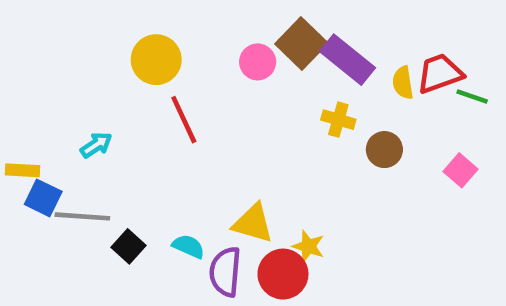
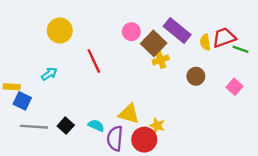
brown square: (301, 43) -> (154, 43), moved
yellow circle: (156, 60) -> (60, 30), moved
yellow cross: (338, 120) -> (161, 60), moved, turned -35
gray line: (82, 216) -> (34, 127), moved

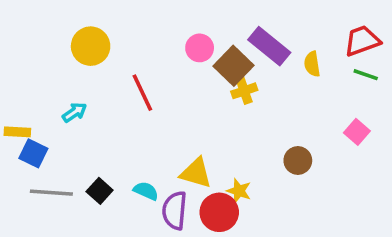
red trapezoid: (224, 38) -> (362, 41), moved
brown circle: (196, 76) -> (298, 160), moved

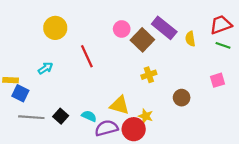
yellow cross: (244, 91) -> (149, 75), moved
pink square: (357, 132) -> (218, 80), turned 32
purple semicircle: (175, 211) -> (106, 128), turned 70

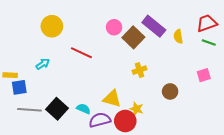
red line: (87, 56) -> (81, 53), turned -40
blue square: (20, 93) -> (19, 87), turned -35
black square: (61, 116) -> (57, 109), size x1.5

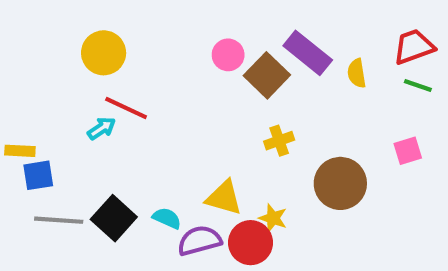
red line: (81, 53) -> (126, 108), moved
cyan arrow: (43, 64) -> (102, 128), moved
brown circle: (170, 91) -> (340, 183), size x1.6

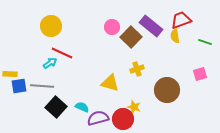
red trapezoid: (414, 47) -> (181, 20), moved
yellow triangle: (224, 198) -> (110, 83), moved
gray line: (59, 220) -> (42, 86), moved

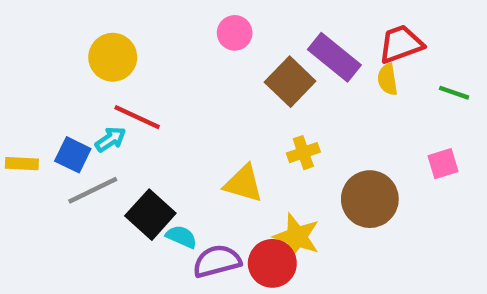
pink circle: (112, 27) -> (235, 33), moved
blue square: (19, 86) -> (73, 155), moved, turned 35
gray line: (42, 86) -> (93, 190), turned -30
black square: (56, 107) -> (150, 215), moved
yellow star: (134, 107) -> (297, 237), size x1.5

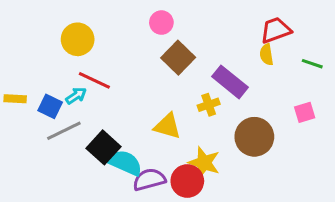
purple rectangle: (334, 57) -> (230, 82), moved
brown square: (290, 82) -> (178, 58), moved
yellow rectangle: (22, 164) -> (15, 99), moved
cyan semicircle: (181, 237) -> (125, 163), size x1.6

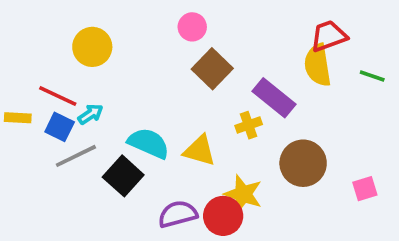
yellow semicircle: (267, 55) -> (318, 65), size x1.6
red line: (94, 80) -> (58, 96), moved
pink square: (305, 112) -> (365, 189), moved
cyan semicircle: (125, 163) -> (149, 143), moved

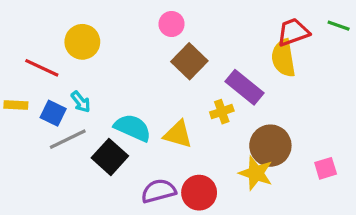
green line: (372, 76) -> (339, 26), moved
red line: (58, 96) -> (42, 68), moved
cyan arrow: (90, 114) -> (81, 102), turned 85
yellow star: (243, 194) -> (256, 173), moved

